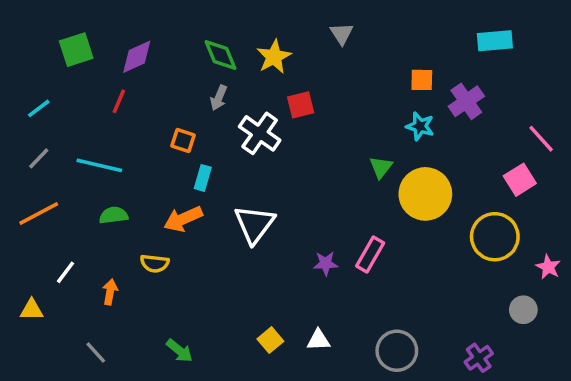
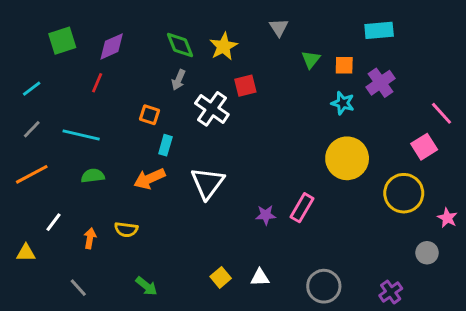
cyan rectangle: (495, 41) -> (379, 30), moved
green triangle: (381, 167) -> (311, 59), moved
yellow semicircle: (155, 263) -> (126, 230), moved

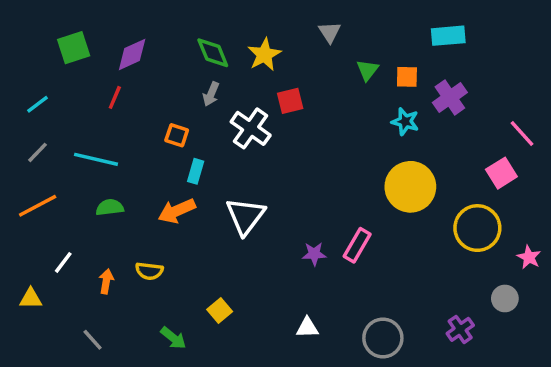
yellow square: (221, 277) -> (220, 311), moved
purple cross: (391, 292) -> (460, 329), moved

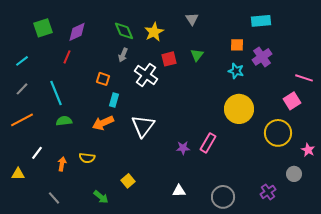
green triangle: (367, 70) -> (197, 55), moved
pink line: (522, 134) -> (304, 78), turned -30
cyan line: (96, 159) -> (56, 93), turned 55

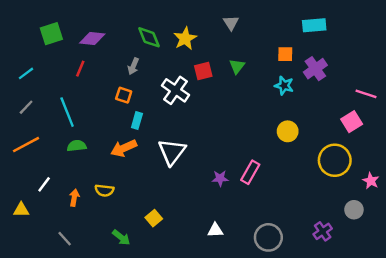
purple diamond: (77, 32) -> (92, 38), turned 30
gray arrow: (123, 55) -> (133, 66), moved
yellow circle: (239, 109) -> (288, 131), size x0.6

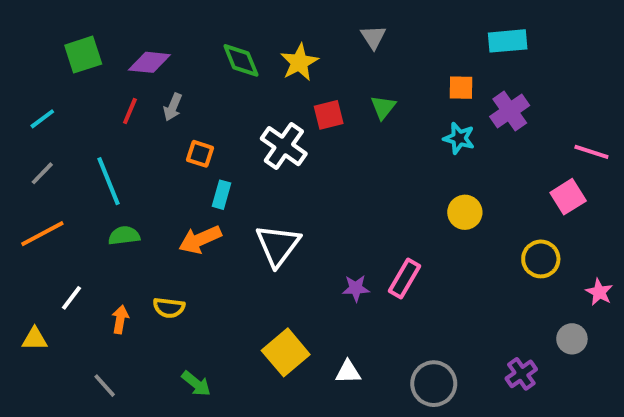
gray arrow: (133, 66) -> (173, 107), moved
yellow circle: (335, 160) -> (541, 259), size x0.7
yellow square: (154, 218) -> (286, 352), moved, size x1.6

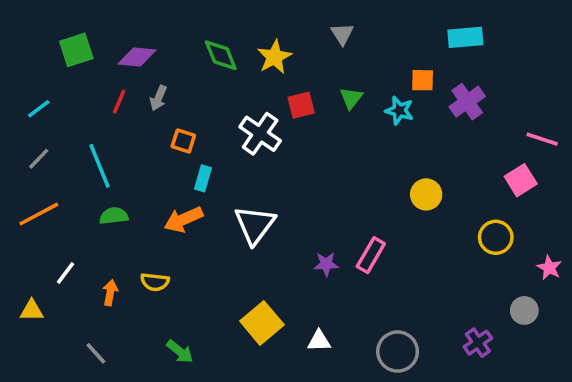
cyan star: (459, 138) -> (399, 111), moved

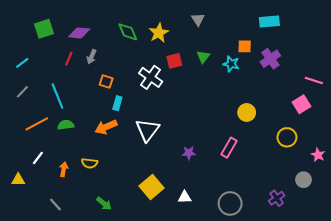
orange line: (39, 214) -> (37, 124), moved
pink rectangle: (371, 255) -> (229, 148), moved

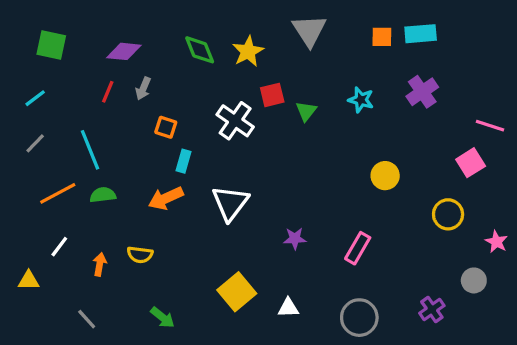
gray triangle: (198, 19) -> (309, 30), size x1.6
green square: (44, 29) -> (51, 45), moved, turned 30
orange square: (245, 46) -> (382, 37), moved
green triangle: (203, 57) -> (306, 111), moved
pink rectangle: (229, 148) -> (358, 248), moved

